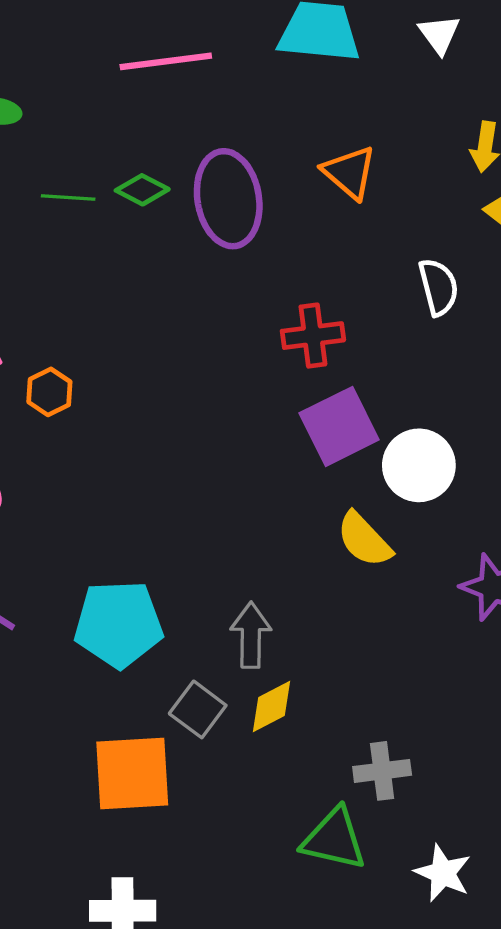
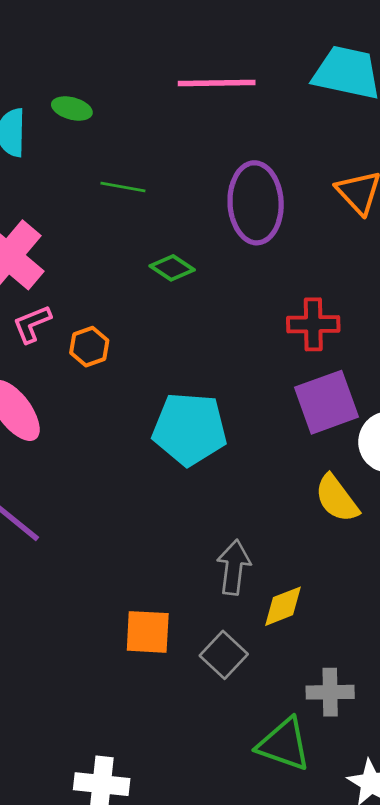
green diamond: (142, 190) -> (172, 268), moved
cyan pentagon: (119, 624) -> (190, 429), moved
yellow diamond: (271, 706) -> (283, 606), moved
gray square: (198, 709) -> (224, 655), moved
orange square: (132, 774) -> (148, 632), moved, size x0.7

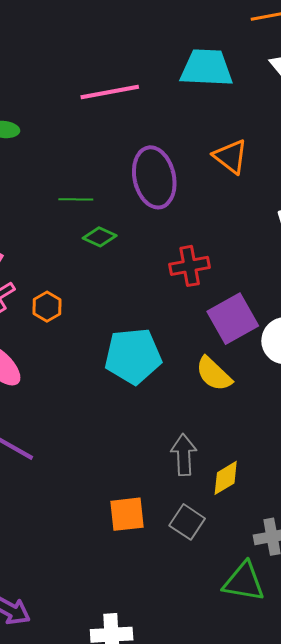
green line: (123, 187) -> (76, 199), moved
red cross: (313, 324) -> (190, 266), moved
yellow semicircle: (337, 499) -> (214, 374), moved

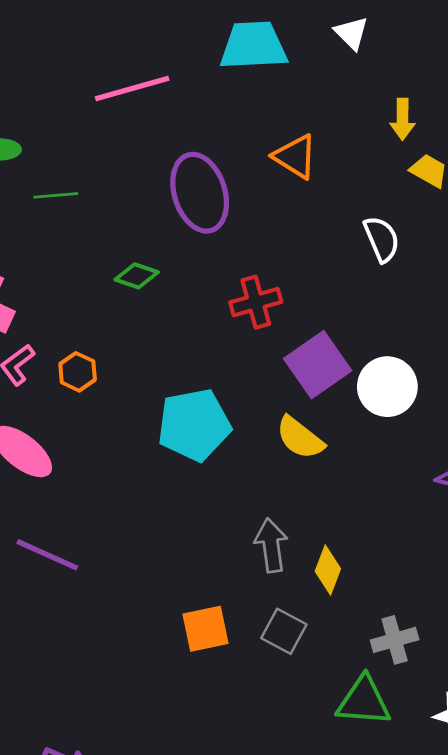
green line: (76, 199) -> (56, 195), moved
yellow diamond: (226, 478) -> (328, 570), turned -33

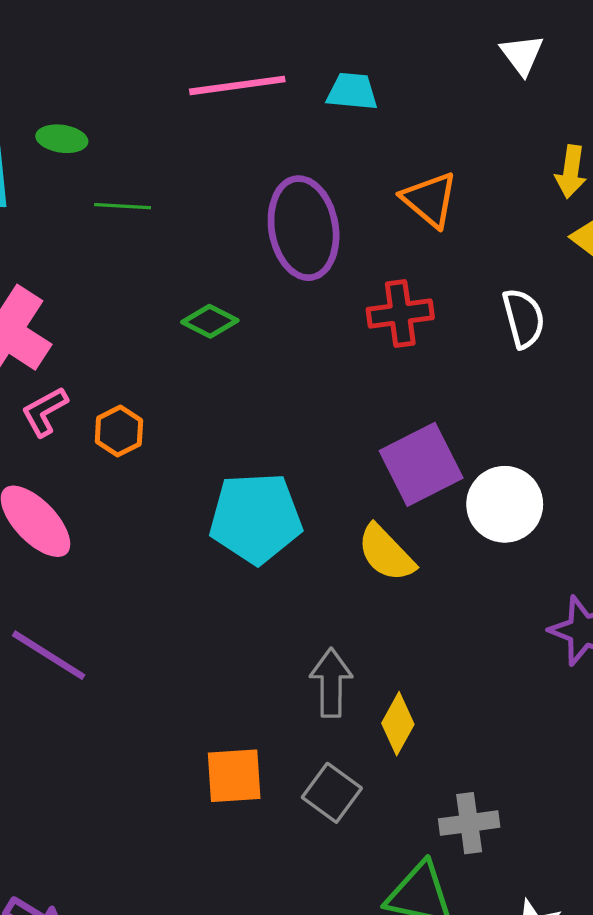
cyan trapezoid: (253, 46) -> (352, 92), moved, size x0.6
red cross: (256, 302) -> (400, 314), moved

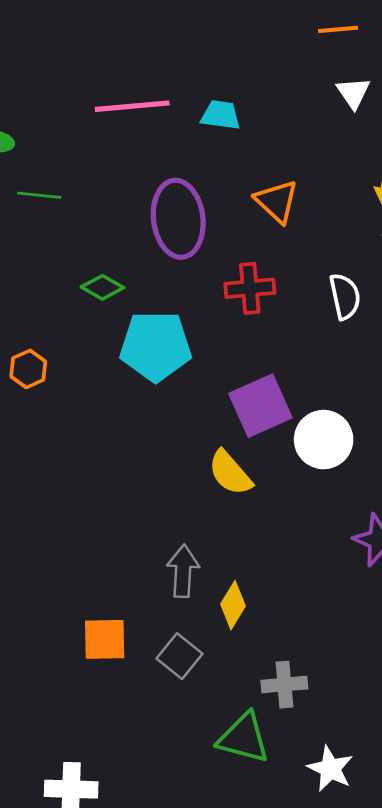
cyan pentagon: (256, 518) -> (156, 346), moved

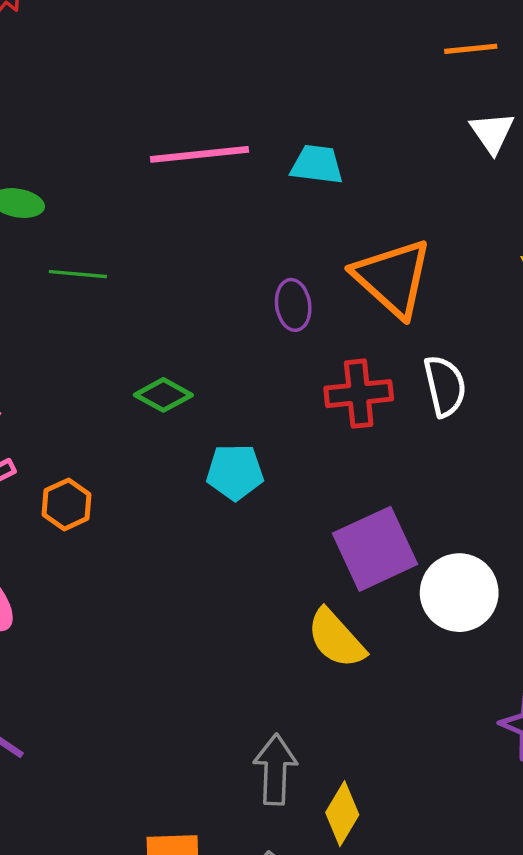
orange triangle: (277, 201) -> (393, 278), size x1.4
purple ellipse: (178, 219) -> (293, 305), moved, size x0.5
white semicircle: (345, 296) -> (445, 386), moved
cyan pentagon: (156, 346) -> (235, 472), size x0.6

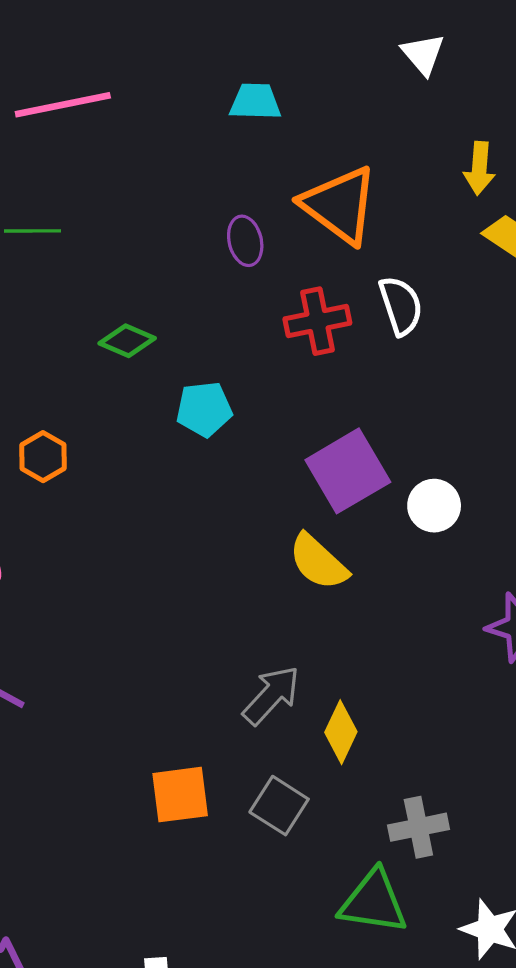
pink line: (199, 154) -> (63, 105), moved
white circle: (459, 593) -> (434, 506), size x0.7
gray arrow: (275, 769) -> (271, 695), turned 46

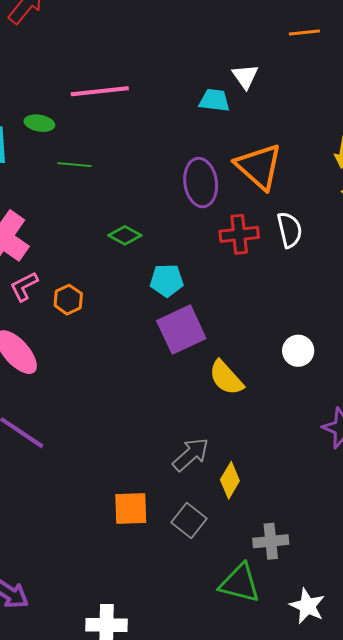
white triangle: (423, 54) -> (245, 76), moved
purple ellipse: (245, 241) -> (201, 183), size x1.6
purple square: (348, 471) -> (181, 330), moved

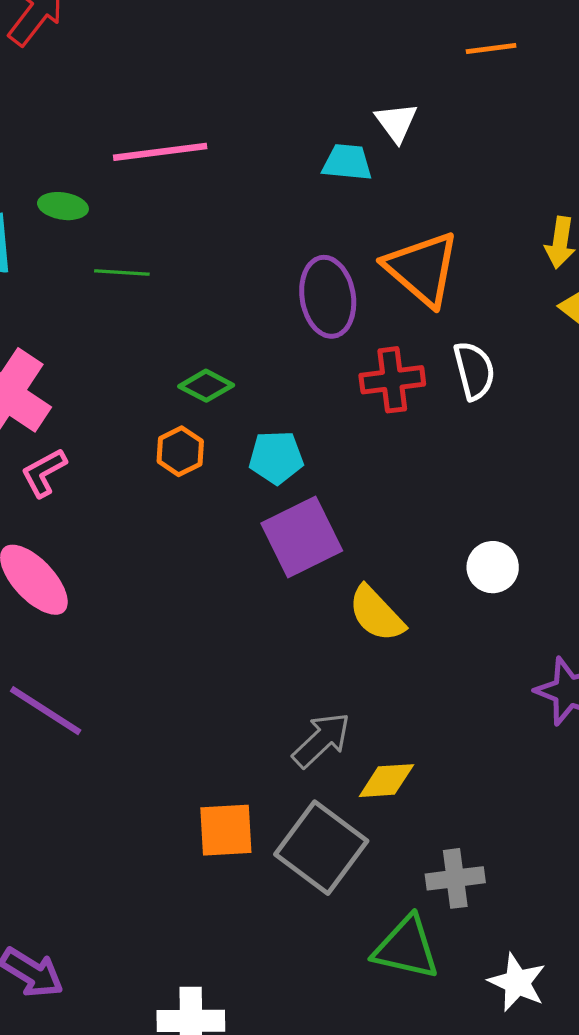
orange hexagon: (68, 300) -> (180, 451), moved
yellow diamond: (230, 480) -> (386, 781), turned 57
gray square: (189, 521) -> (321, 848), size x1.6

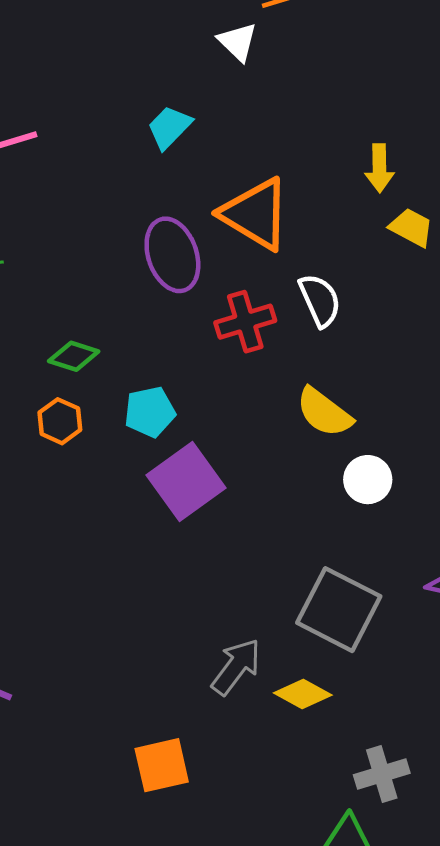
white triangle: (396, 122) -> (238, 42), moved
cyan trapezoid: (347, 162) -> (169, 127), turned -42
yellow semicircle: (376, 614) -> (324, 412), moved
yellow diamond: (386, 781) -> (303, 694), turned 42
gray square: (321, 848) -> (339, 610), moved

